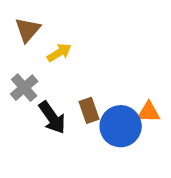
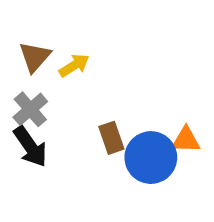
brown triangle: (28, 30) -> (35, 57), moved
black arrow: (52, 117) -> (30, 147), moved

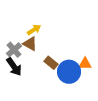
brown triangle: (35, 57) -> (30, 44), moved, turned -42
brown rectangle: (111, 138) -> (51, 63), turned -32

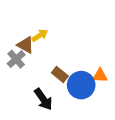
brown triangle: (30, 44) -> (26, 45), moved
black arrow: (14, 67) -> (43, 99), moved

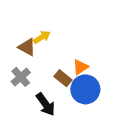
gray cross: (16, 59) -> (21, 77), moved
orange triangle: (100, 76) -> (80, 67), moved, turned -35

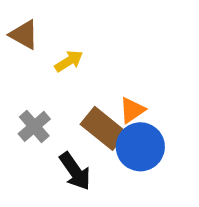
brown triangle: (27, 47) -> (24, 35), moved
brown rectangle: (63, 78) -> (104, 128), size x1.5

